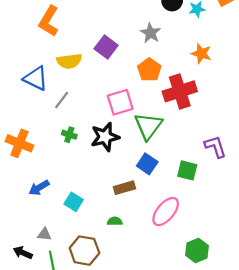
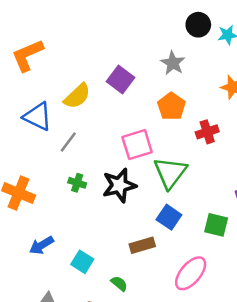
orange L-shape: (49, 21) -> (27, 55), moved, turned 36
yellow semicircle: (69, 61) -> (77, 96), turned -35
red cross: (180, 91) -> (207, 132), size x0.6
green semicircle: (115, 221) -> (119, 284), moved, turned 40

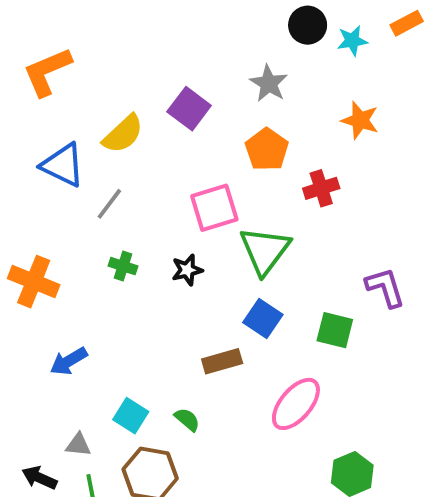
black star: (119, 185) -> (187, 270), size x0.6
cyan square: (82, 262) -> (131, 416), moved

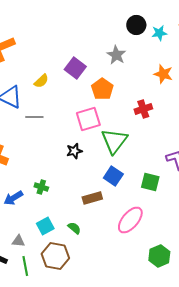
yellow semicircle: (123, 134) -> (41, 81), size x0.7
orange pentagon: (267, 149) -> (102, 89), moved
gray line: (109, 204) -> (34, 117), turned 54
green cross: (123, 266) -> (41, 187), moved
cyan square: (131, 416) -> (45, 226), turned 30

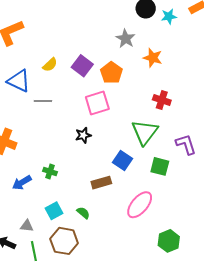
purple square: (75, 68) -> (82, 66), moved
orange star: (163, 74) -> (153, 58), moved
red cross: (143, 109) -> (162, 100), moved, turned 36
green triangle: (114, 141) -> (145, 132), moved

